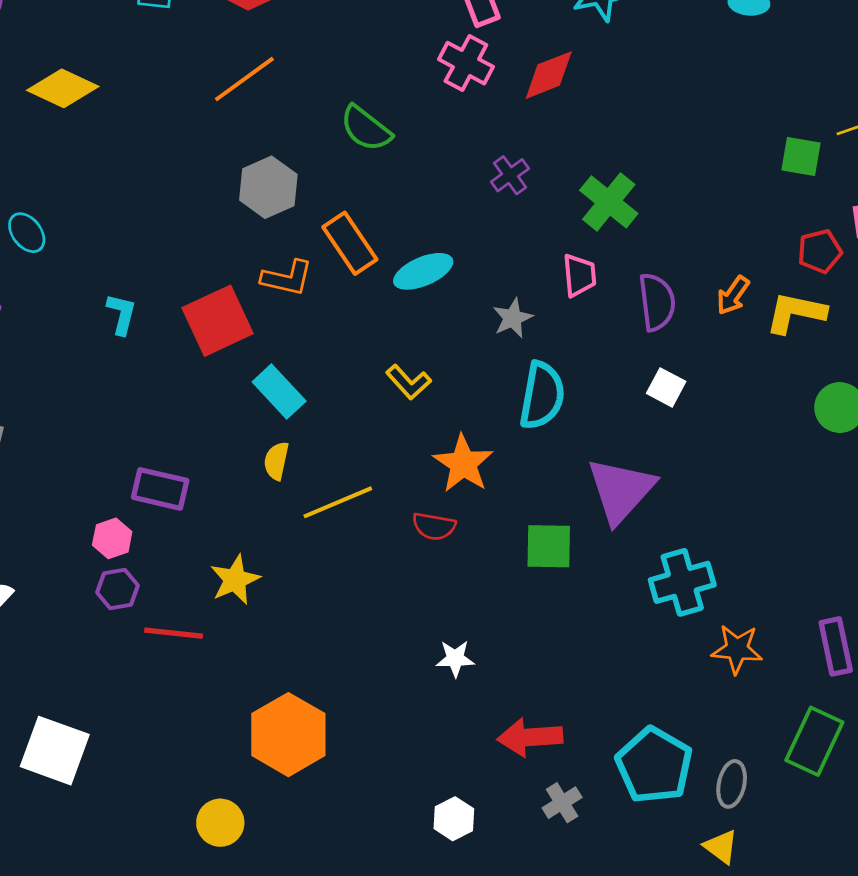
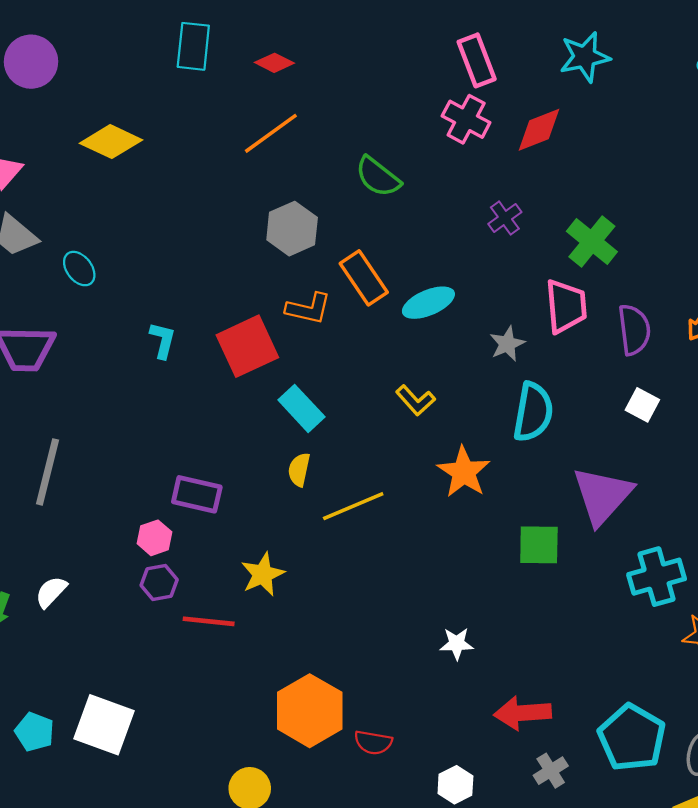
pink trapezoid: (579, 275) -> (566, 306), size x1.4
red semicircle: (434, 526) -> (373, 742), moved

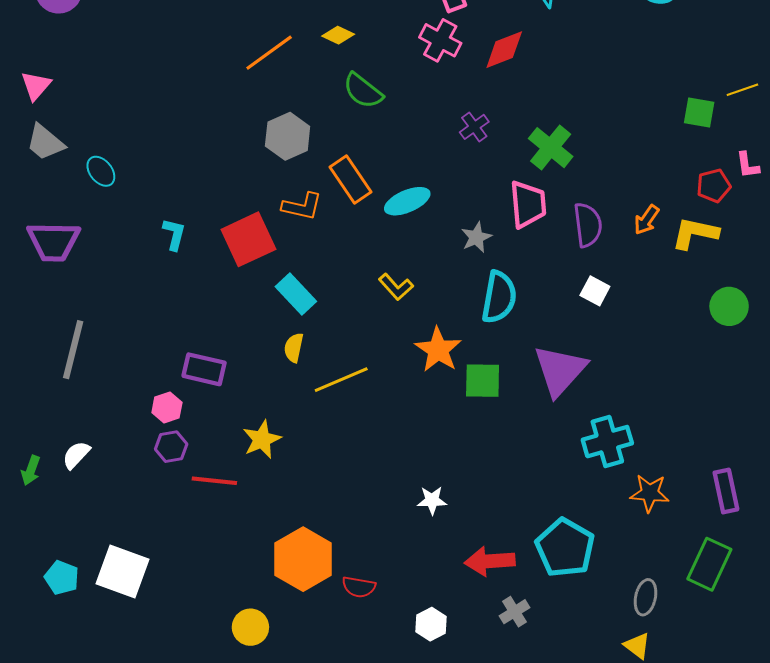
yellow diamond: (111, 142) -> (338, 35), moved, size x0.6
green square: (539, 545) -> (483, 381), moved
cyan pentagon: (632, 738) -> (565, 548), moved

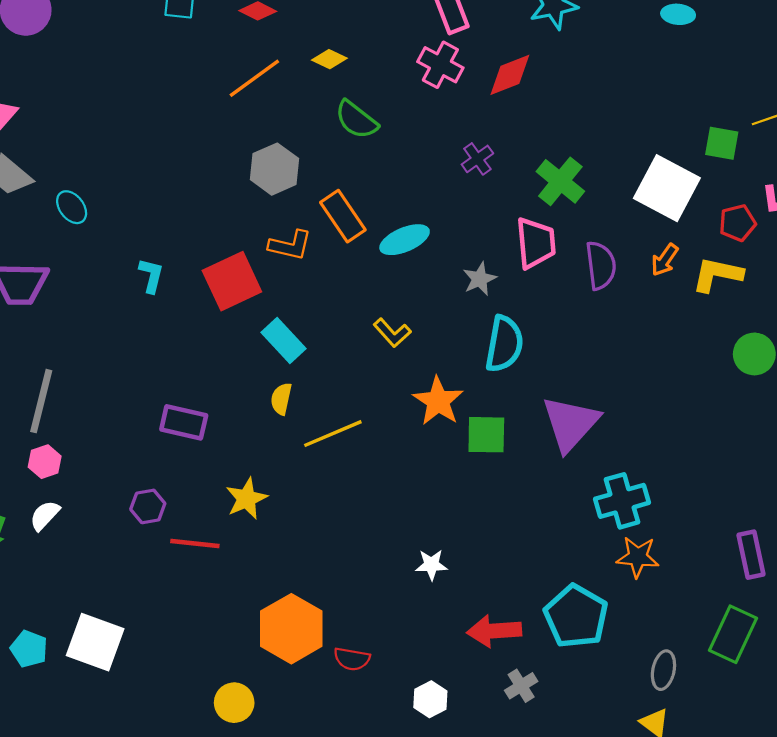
white square: (595, 291) -> (667, 188), moved, size x2.0
pink hexagon: (167, 407) -> (45, 462), moved
orange star: (650, 493) -> (638, 557), moved

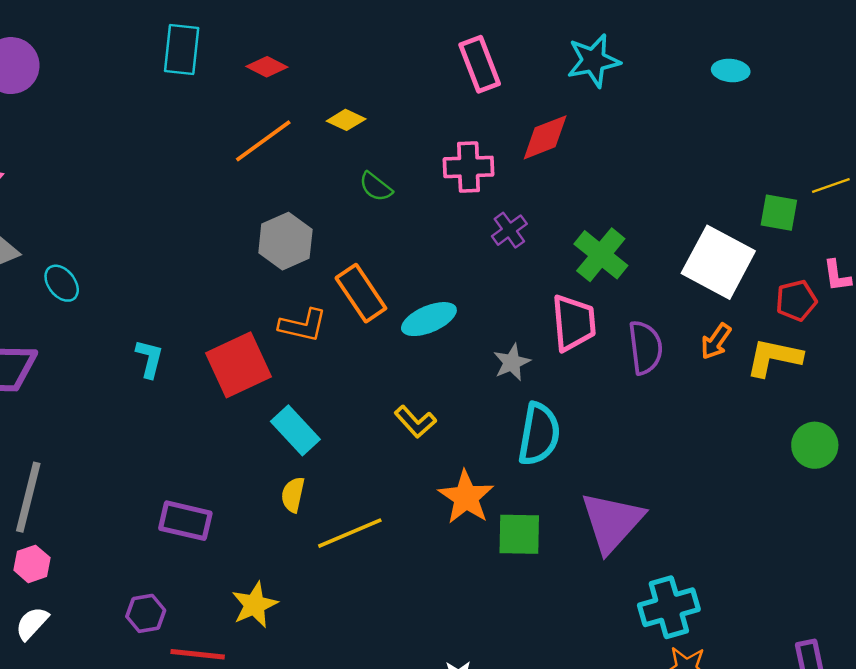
pink cross: (440, 65) -> (469, 167), moved, turned -30
green semicircle: (356, 120) -> (376, 187), size x0.7

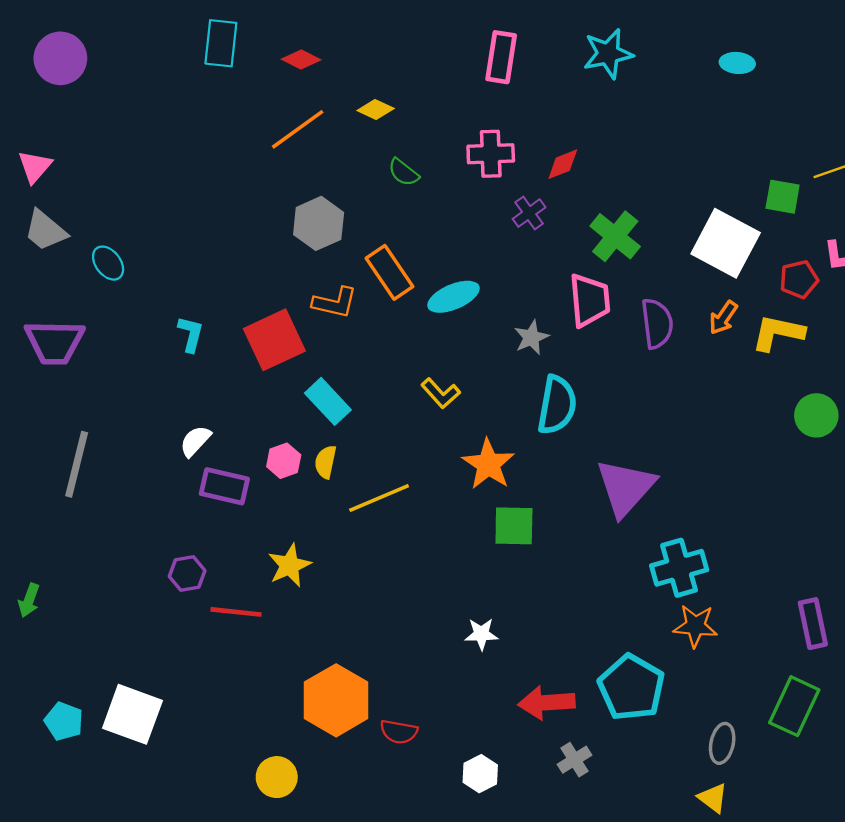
pink rectangle: (480, 64) -> (501, 57), turned 30
red diamond: (545, 137) -> (563, 164), moved, size x0.7
green square: (519, 534) -> (514, 526), moved
pink hexagon: (32, 564) -> (284, 461), moved
white semicircle: (32, 623) -> (195, 441), moved

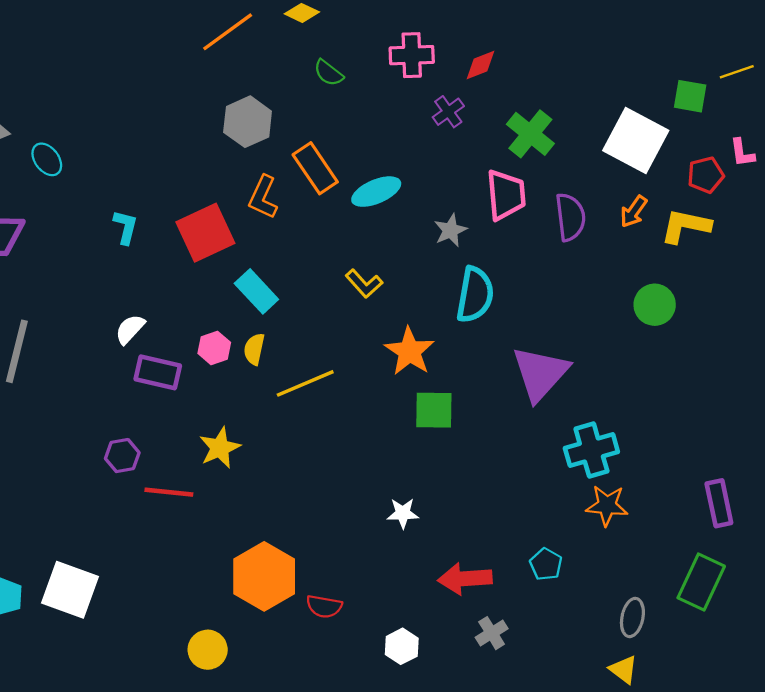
orange L-shape: (335, 303) -> (263, 197), turned 102
green circle: (816, 415) -> (655, 305), moved
cyan pentagon: (631, 688) -> (546, 564), size x0.5

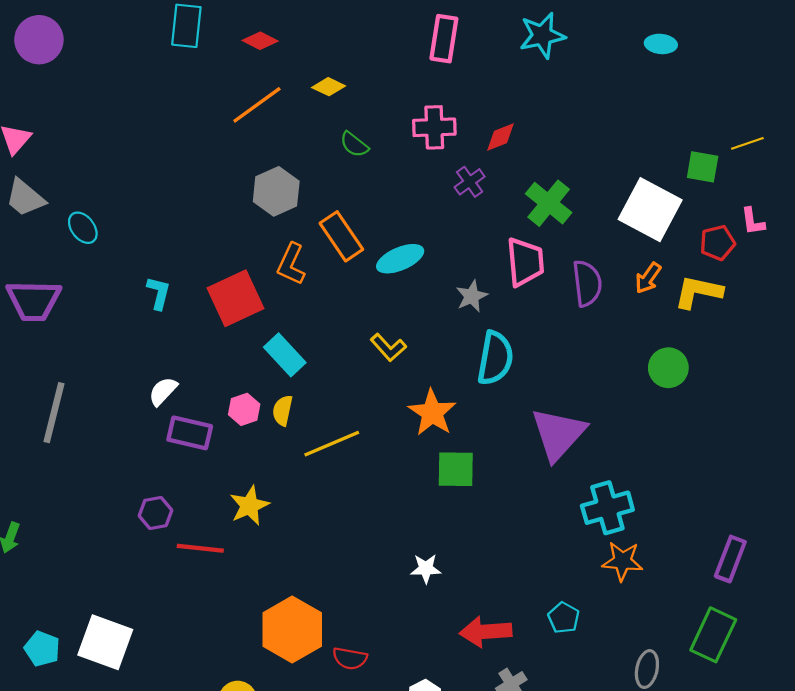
purple rectangle: (719, 503) -> (730, 559), turned 33

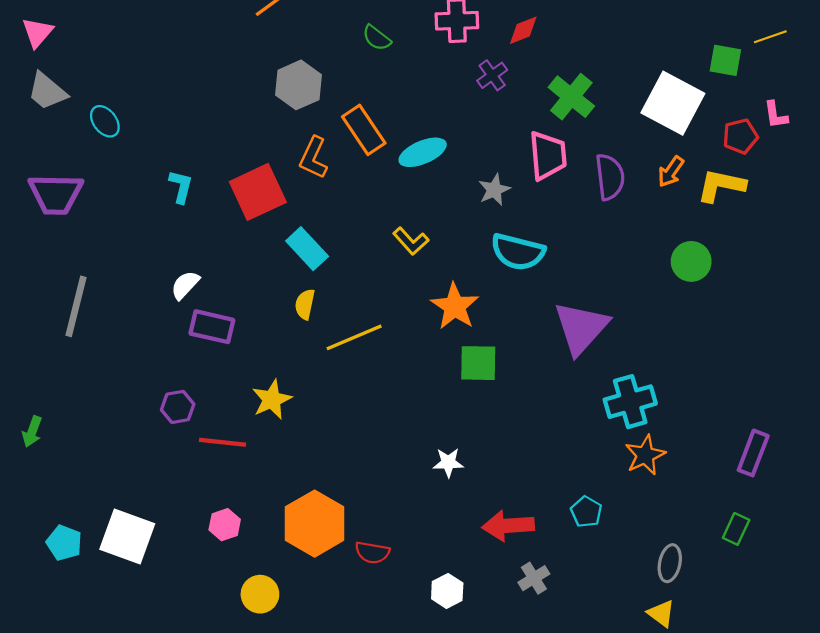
cyan semicircle: (495, 358) -> (518, 252), turned 94
pink hexagon: (244, 409) -> (225, 525), moved
orange star: (622, 561) -> (645, 455), turned -30
green rectangle: (713, 635) -> (736, 529), size x0.6

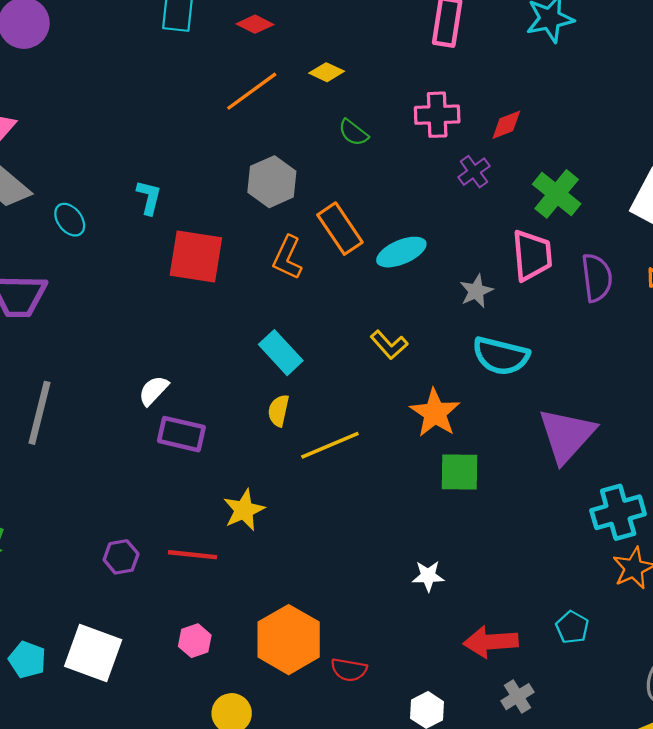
cyan L-shape: (181, 187) -> (149, 197), moved
red square: (258, 192) -> (196, 257), moved, turned 34
purple hexagon: (178, 407) -> (121, 557), moved

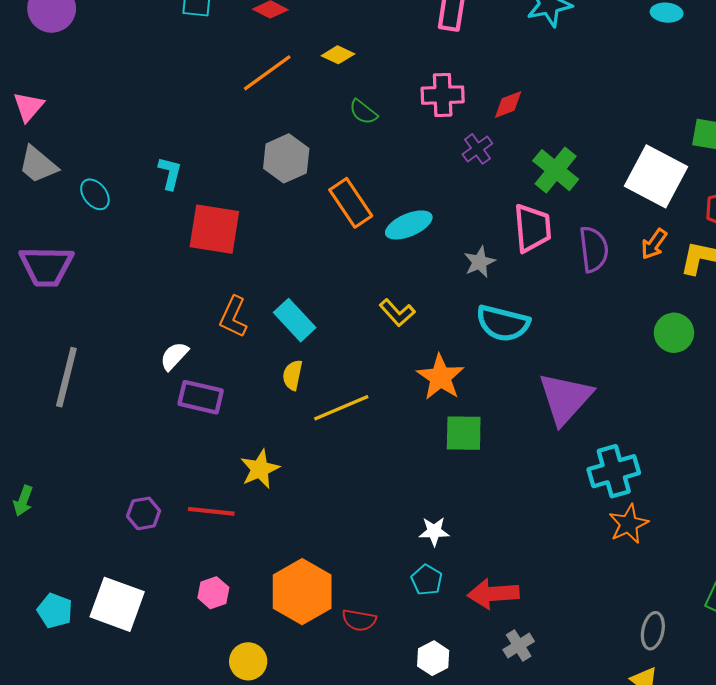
orange L-shape: (287, 258) -> (233, 317), moved
cyan pentagon: (572, 627) -> (427, 580), moved

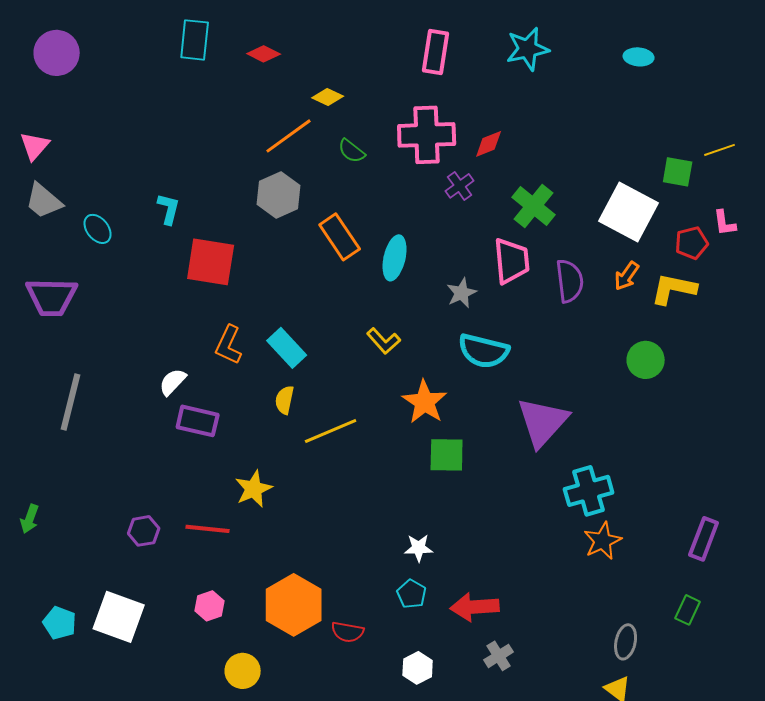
orange line: (267, 73) -> (289, 136), moved
pink cross: (443, 95) -> (427, 135), size x1.4
cyan ellipse: (409, 225) -> (395, 258), turned -54

